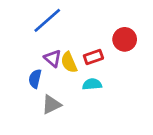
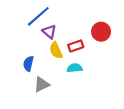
purple triangle: (53, 58) -> (49, 32), moved

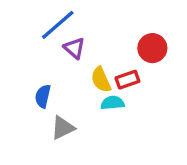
red rectangle: (76, 46) -> (127, 80), moved
yellow semicircle: (56, 50) -> (101, 80), moved

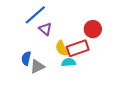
red rectangle: (127, 80) -> (78, 48), size x1.5
gray triangle: (63, 128) -> (37, 66), moved

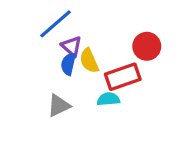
yellow semicircle: (62, 48) -> (89, 61), moved
blue semicircle: (26, 58) -> (68, 64), moved

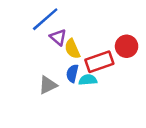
red circle: (147, 46) -> (127, 46), moved
blue semicircle: (68, 64) -> (72, 73), moved

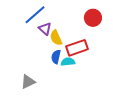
red circle: (127, 46) -> (93, 18), moved
gray triangle: (48, 85) -> (28, 82), moved

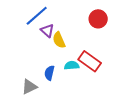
red rectangle: (77, 48) -> (90, 61), moved, turned 55
blue semicircle: (56, 57) -> (49, 73), moved

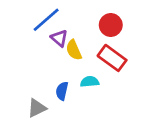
red circle: (98, 19) -> (111, 25), moved
red rectangle: (90, 61) -> (112, 58), moved

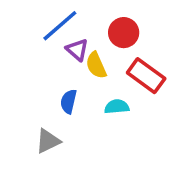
red circle: (111, 25) -> (124, 33), moved
blue semicircle: (62, 91) -> (69, 101), moved

